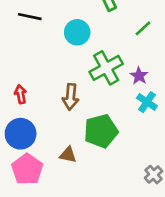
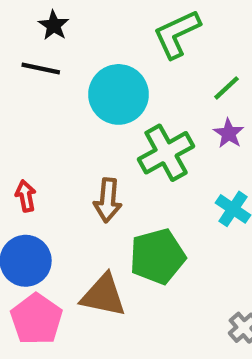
cyan circle: (77, 32) -> (119, 94), size x1.4
purple star: (139, 76) -> (229, 133), moved
brown triangle: (68, 155) -> (103, 295), size x1.6

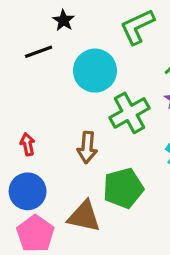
black star: (54, 25) -> (64, 20), moved
black line: (41, 69) -> (39, 52), turned -32

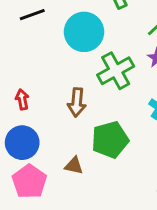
brown triangle: (84, 216) -> (74, 166), size x0.6

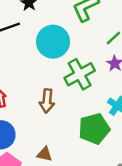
green pentagon: (110, 140) -> (94, 129), moved

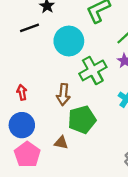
green pentagon: (94, 129) -> (82, 120), moved

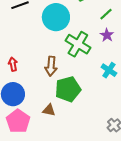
green cross: (93, 70) -> (78, 44), turned -30

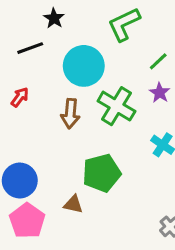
red arrow: (13, 64) -> (20, 97), moved, turned 48
brown arrow: (51, 66) -> (70, 114), moved

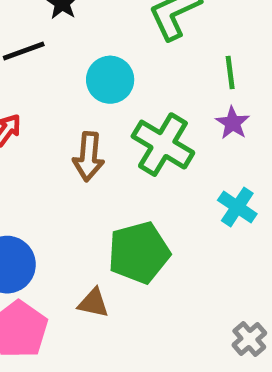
green line: (158, 61) -> (230, 73), turned -54
cyan circle: (84, 66) -> (110, 80), size x0.7

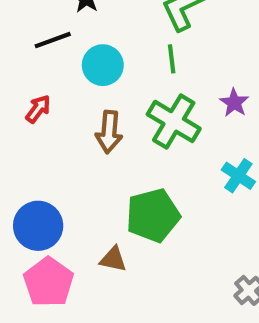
green line: (230, 73) -> (172, 59), moved
cyan circle: (110, 80) -> (103, 65), moved

